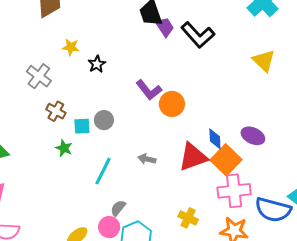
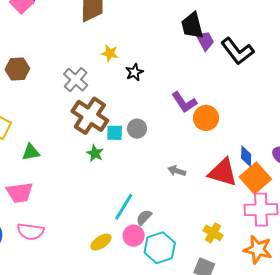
brown cross: (56, 111) -> (90, 116), size x1.8
red triangle: (193, 157) -> (223, 172), turned 32
cyan line: (103, 171) -> (124, 207), moved

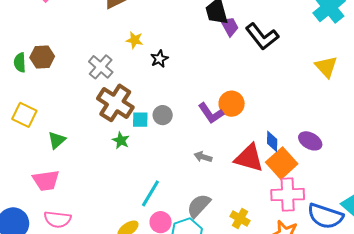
purple L-shape: (184, 102) -> (211, 113), moved
green triangle: (31, 152) -> (57, 140), turned -30
gray semicircle: (144, 217) -> (199, 206), moved, size x1.5

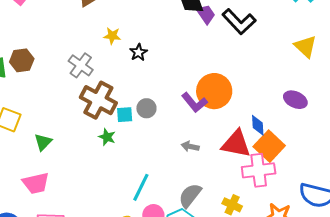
orange circle: (232, 104) -> (214, 91), size x1.4
purple ellipse: (310, 141) -> (295, 100), moved
pink cross: (288, 195) -> (259, 170), moved

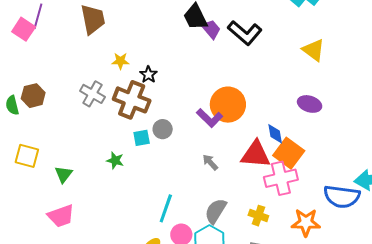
brown cross: (98, 100) -> (132, 100), moved
green star: (107, 137) -> (115, 160), moved
gray arrow: (190, 146) -> (210, 162), turned 42

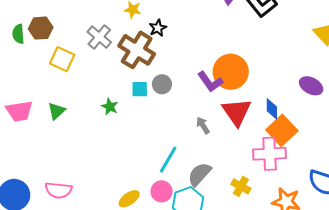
red triangle: (256, 154) -> (237, 112), moved, turned 40
yellow square: (27, 156) -> (62, 59), moved
cyan line: (166, 208) -> (168, 160), moved
pink trapezoid: (61, 216) -> (19, 111), moved

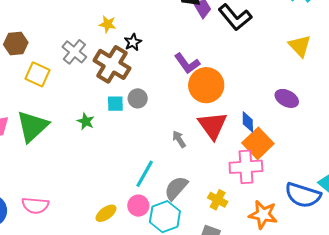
purple L-shape: (210, 82) -> (187, 63), moved
green triangle: (56, 111) -> (32, 126), size x1.8

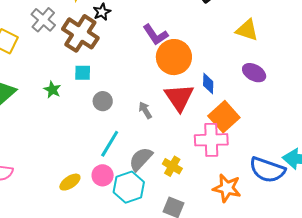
yellow triangle: (300, 46) -> (247, 30), moved, turned -30
gray circle: (138, 98) -> (103, 101), moved
blue diamond: (248, 122) -> (208, 83), moved
yellow cross: (218, 200) -> (172, 166), moved

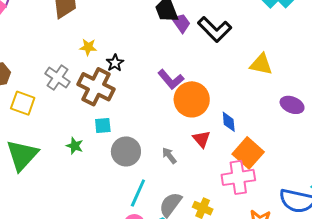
purple ellipse: (254, 73) -> (292, 105), moved
red triangle: (179, 97) -> (201, 139), size x0.6
gray circle: (103, 101) -> (126, 151), size x1.5

